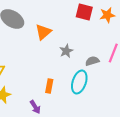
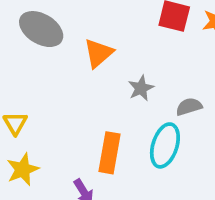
orange rectangle: (49, 86) -> (110, 153), size x1.5

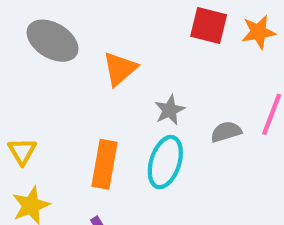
cyan ellipse: (165, 145) -> (165, 162), moved
orange rectangle: (110, 153) -> (105, 164), moved

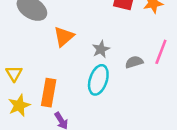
orange triangle: (120, 69) -> (64, 36), moved
orange rectangle: (105, 164) -> (49, 93), moved

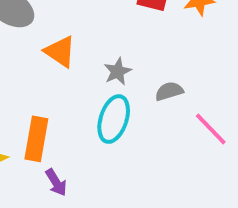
orange triangle: (64, 36) -> (60, 52), turned -45
pink line: (161, 52) -> (211, 129), moved, turned -65

